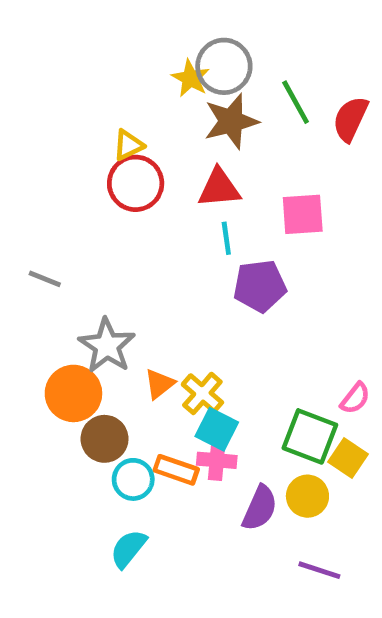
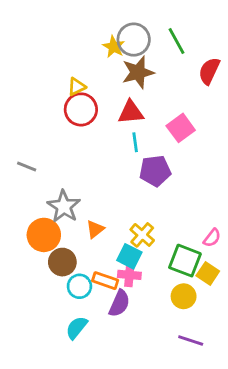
green line: (296, 102) -> (176, 41), moved
pink square: (303, 214) -> (181, 128), turned -32
yellow cross: (202, 393) -> (142, 235), moved
purple semicircle: (260, 508) -> (119, 303), moved

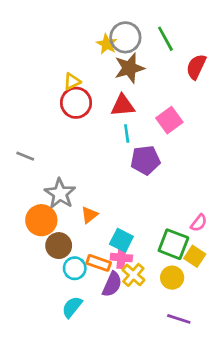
yellow cross: (142, 235) -> (133, 275), moved

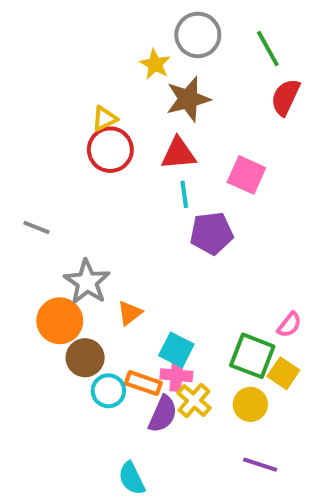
gray circle: (125, 37) -> (198, 35), moved
green line: (165, 39) -> (268, 49), moved
pink square: (169, 120) -> (246, 175), turned -30
cyan semicircle: (72, 307) -> (132, 478), moved, turned -65

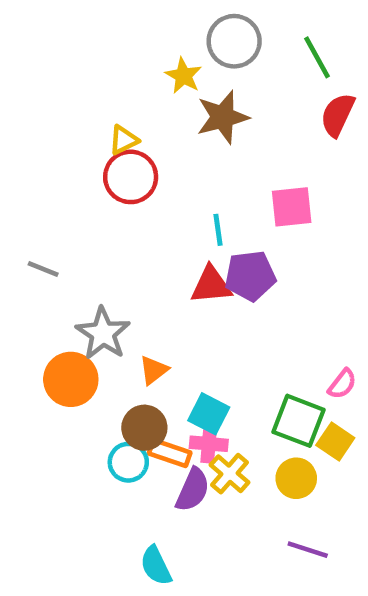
red triangle: (178, 154) -> (211, 285), moved
pink square: (246, 175) -> (292, 207), turned -30
brown circle: (85, 358) -> (144, 428), moved

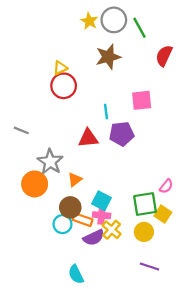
green line: (317, 57) -> (139, 28), moved
yellow star: (183, 76) -> (89, 21), moved
red triangle: (211, 285) -> (88, 138), moved
green square: (299, 421) -> (145, 204), turned -30
purple semicircle: (193, 490) -> (94, 238), turned 40

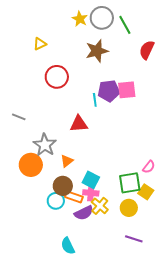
yellow triangle: (60, 68) -> (40, 44), moved
purple pentagon: (122, 134) -> (109, 91), moved

